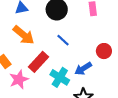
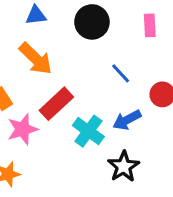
blue line: (63, 40) -> (121, 73), moved

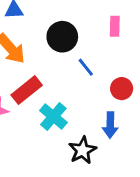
black circle: (92, 22) -> (62, 37), moved
blue arrow: (127, 120) -> (110, 125), moved, turned -65

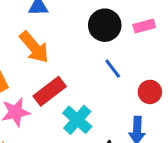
pink rectangle: (115, 26) -> (144, 26), turned 72
black circle: (62, 37) -> (105, 25), moved

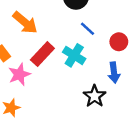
cyan cross: (77, 120) -> (74, 55), moved

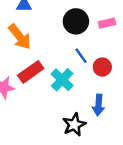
red circle: (119, 42) -> (102, 67), moved

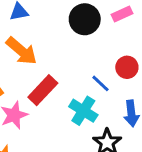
blue line: (81, 56) -> (100, 83), moved
cyan cross: (62, 80) -> (83, 111), moved

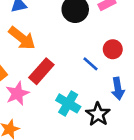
cyan cross: (83, 111) -> (68, 103), moved

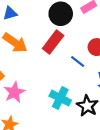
red rectangle: (41, 71) -> (53, 42), moved

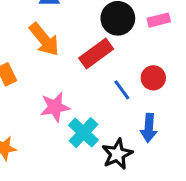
pink star: (14, 92) -> (55, 107), moved

